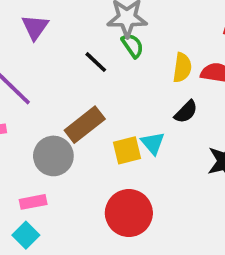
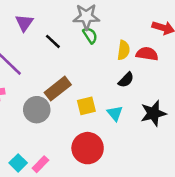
black line: (96, 62) -> (53, 41), moved
cyan triangle: (153, 143) -> (115, 113), moved
pink rectangle: (33, 202) -> (40, 164), moved, turned -35

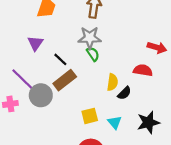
yellow semicircle: (124, 50) -> (112, 82), moved
brown rectangle: (58, 89) -> (65, 80), moved
gray circle: (37, 110) -> (41, 95), moved

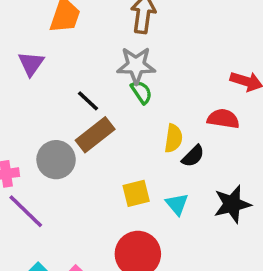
purple triangle: (35, 43) -> (31, 64), moved
purple line: (22, 79) -> (26, 211), moved

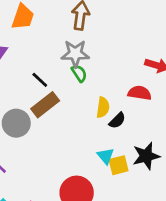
yellow square: (136, 193) -> (119, 165), moved

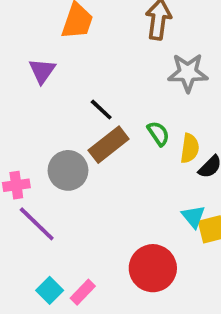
gray star: (75, 54) -> (188, 73), moved
green semicircle: (79, 73) -> (158, 134), moved

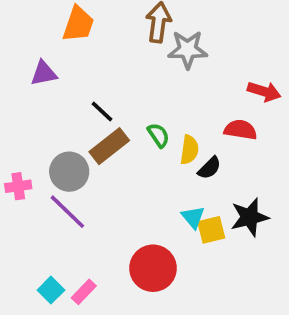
purple triangle: (42, 71) -> (44, 73), turned 44
gray star: (188, 73) -> (188, 50), moved
purple line: (37, 224) -> (67, 212), moved

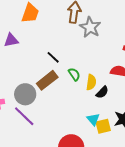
gray star: (188, 50) -> (90, 27), turned 30
black line: (102, 112) -> (53, 57), moved

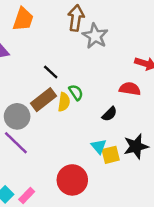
yellow semicircle: (91, 82) -> (64, 102), moved

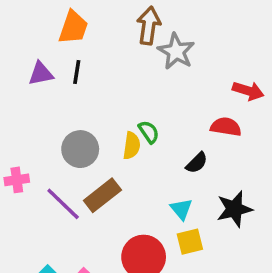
black line: (51, 72) -> (77, 72), moved, turned 56
brown rectangle: (43, 100) -> (102, 195), moved
gray circle: (17, 116) -> (80, 149), moved
yellow square: (111, 155) -> (190, 242), moved

